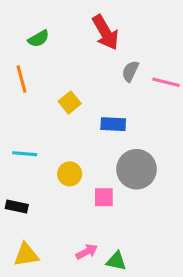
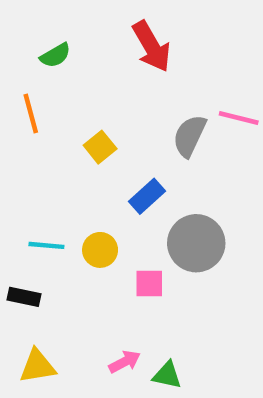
gray semicircle: (130, 71) -> (190, 136), moved, size x1.4
blue rectangle: (113, 124) -> (147, 196), moved, turned -45
cyan line: (25, 154) -> (46, 245), moved

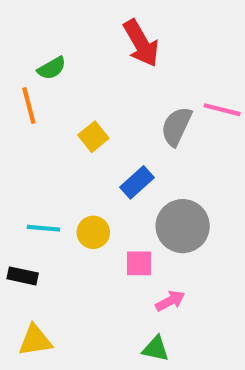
green semicircle: (55, 55) -> (52, 68), moved
pink arrow: (125, 362) -> (170, 301), moved

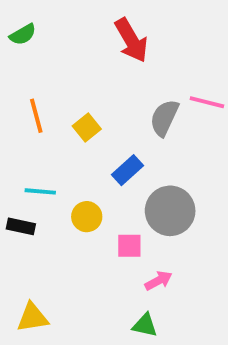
green semicircle: (52, 68) -> (23, 34), moved
orange line: (29, 106) -> (36, 116), moved
cyan line: (43, 228) -> (40, 191), moved
black rectangle: (23, 276) -> (21, 226), moved

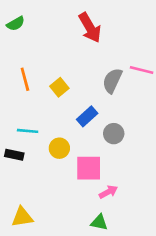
gray circle: (170, 211) -> (114, 134), moved, size x0.6
pink square: (129, 246) -> (89, 168), size x1.5

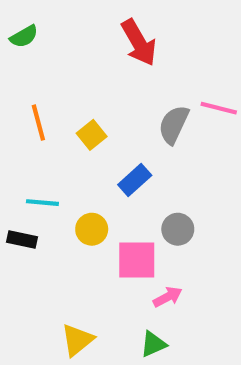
gray circle: (114, 134) -> (178, 229), moved
yellow triangle: (22, 217) -> (77, 340), moved, turned -30
green triangle: (99, 222) -> (153, 344), turned -36

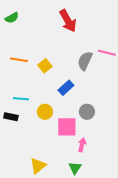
orange line: (38, 123) -> (19, 60), turned -66
pink arrow: (168, 297) -> (82, 145), turned -48
green triangle: (153, 344) -> (75, 168), turned -32

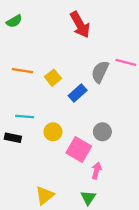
blue rectangle: (66, 88) -> (78, 93), moved
pink square: (67, 127) -> (79, 149), turned 30

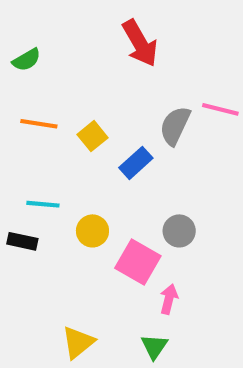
green semicircle: (14, 21) -> (26, 60), moved

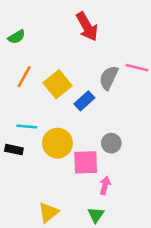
orange line: (39, 124) -> (24, 77), turned -70
yellow square: (92, 136) -> (57, 84), size x1.5
yellow circle: (92, 231) -> (57, 143), size x1.5
pink square: (138, 262) -> (86, 162), turned -32

